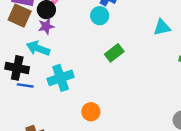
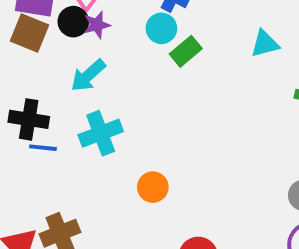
purple star: (46, 26) -> (97, 25), moved
cyan arrow: (38, 48) -> (88, 75), moved, turned -60
green rectangle: (114, 53) -> (186, 51), moved

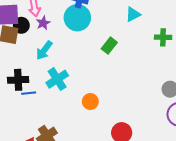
black circle: (73, 22) -> (21, 25), moved
cyan circle: (161, 28) -> (77, 18), size x1.6
green rectangle: (186, 51) -> (109, 46), moved

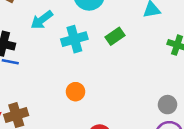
cyan cross: (57, 79) -> (74, 39), moved

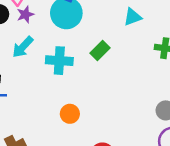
cyan cross: (74, 39) -> (59, 61), turned 30

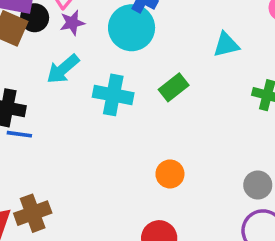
orange circle: (70, 114) -> (170, 174), moved

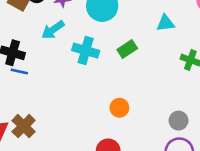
brown cross: (33, 213) -> (24, 126), turned -30

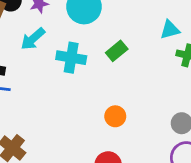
cyan triangle: (165, 23) -> (170, 30), moved

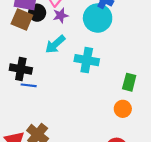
green rectangle: (117, 51) -> (129, 82), moved, turned -36

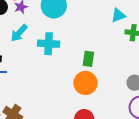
orange circle: (123, 109) -> (85, 83), size x1.5

